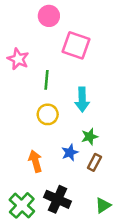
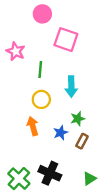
orange arrow: (35, 161) -> (33, 126), moved

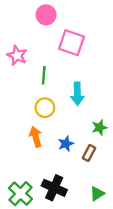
green star: (78, 119) -> (99, 127), moved

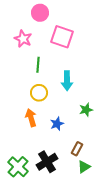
pink star: (17, 55) -> (23, 39), moved
brown rectangle: (89, 153) -> (77, 149), moved
black cross: (54, 188) -> (47, 162), turned 35

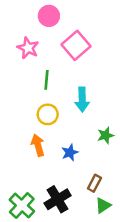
pink square: (62, 37) -> (76, 45), turned 30

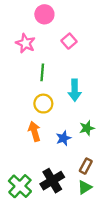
pink square: (76, 45) -> (69, 41), size x0.6
green star: (106, 135) -> (87, 128), moved
green triangle: (103, 205) -> (85, 187), moved

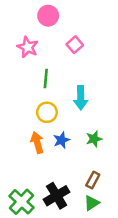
blue star: (63, 138) -> (61, 140), moved

